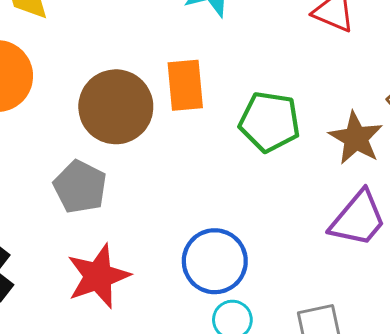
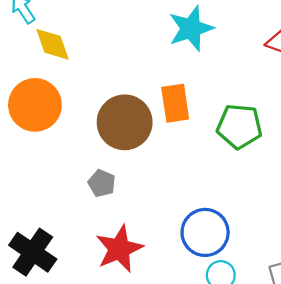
gray pentagon: (80, 187) -> (102, 183), size x0.7

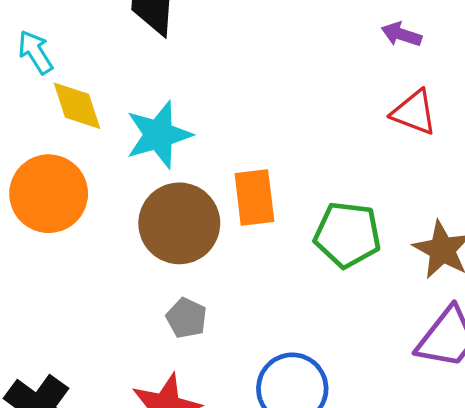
cyan star: (191, 28) -> (159, 135), moved
gray pentagon: (102, 183) -> (186, 318), moved

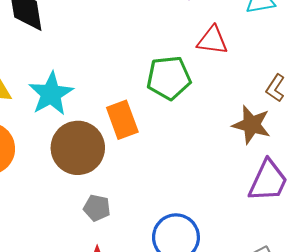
green pentagon: (348, 235) -> (169, 78), moved

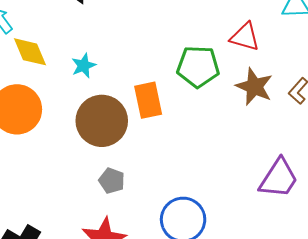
cyan star: (51, 94) -> (84, 66), size x0.6
brown star: (252, 125) -> (254, 87), moved

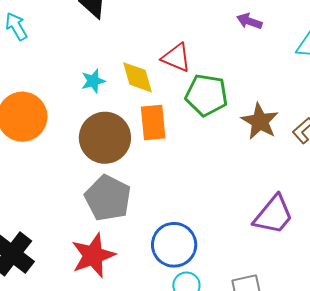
red triangle: (245, 37) -> (176, 58), moved
yellow diamond: (30, 52) -> (137, 77), moved
gray pentagon: (112, 181) -> (108, 198), size x1.8

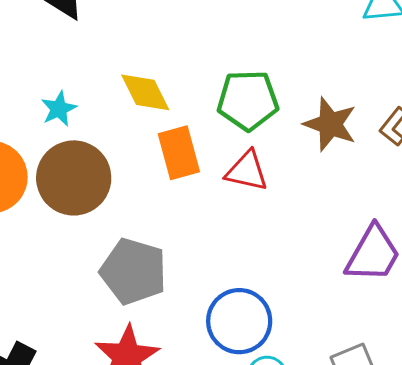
red triangle: (176, 58) -> (247, 171), moved
cyan star: (93, 81) -> (59, 109), moved
brown circle: (105, 138) -> (74, 178), moved

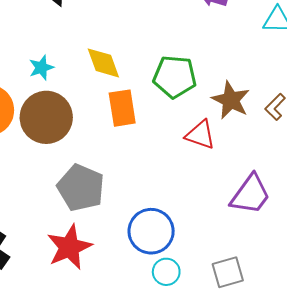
red triangle: (247, 171) -> (200, 135), moved

